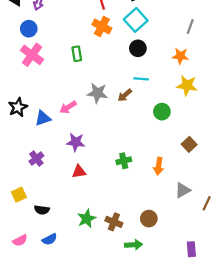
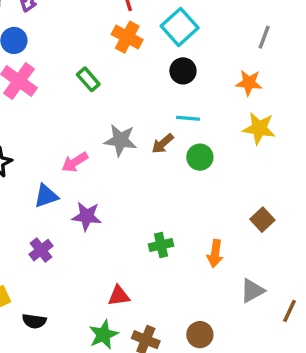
green rectangle: (77, 54) -> (88, 79), turned -32
green circle: (162, 112) -> (200, 157), moved
blue triangle: (43, 118) -> (46, 196), moved
purple cross: (36, 159) -> (41, 250), moved
red triangle: (79, 172) -> (119, 296), moved

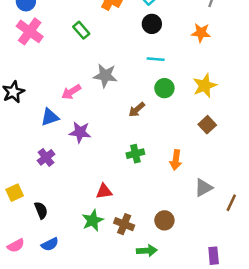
yellow star: (259, 128) -> (205, 86), moved, turned -30
brown arrow: (163, 144) -> (137, 110), moved
brown square: (262, 220) -> (207, 125), moved
black semicircle: (34, 321) -> (41, 210), turned -120

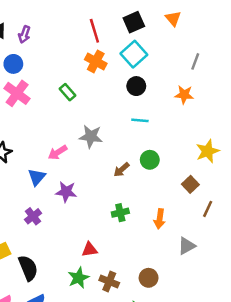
yellow star: (205, 86) -> (208, 151), moved
green circle: (164, 88) -> (150, 160), moved
blue triangle: (50, 117) -> (37, 177), turned -30
brown line: (231, 203) -> (208, 209), moved
black semicircle: (41, 210) -> (28, 268), size x1.5

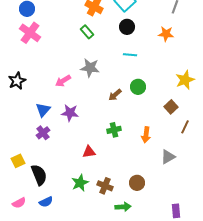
green rectangle: (67, 92) -> (87, 32), moved
blue triangle: (37, 177) -> (43, 110), moved
red triangle: (90, 250) -> (89, 152), moved

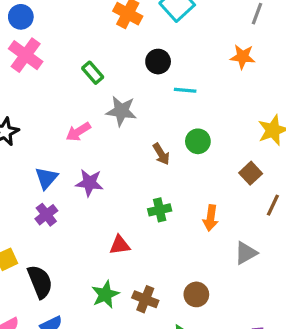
black circle: (127, 27) -> (158, 62), moved
green rectangle: (87, 32) -> (93, 73), moved
brown arrow: (115, 95) -> (161, 154), turned -80

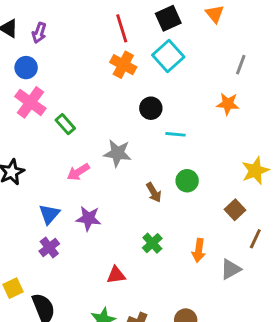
green rectangle: (93, 73) -> (65, 124), moved
green cross: (160, 210) -> (152, 243), turned -30
gray triangle: (246, 253) -> (231, 269), moved

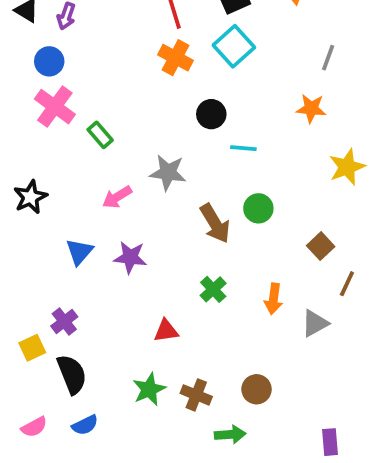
yellow star: (255, 171) -> (347, 167), moved
brown arrow: (154, 192) -> (215, 223), size x1.5
purple cross: (49, 247) -> (64, 321), moved

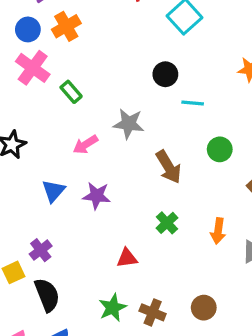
orange cross: (175, 58) -> (66, 26), moved, turned 32
green circle: (258, 208) -> (220, 149), moved

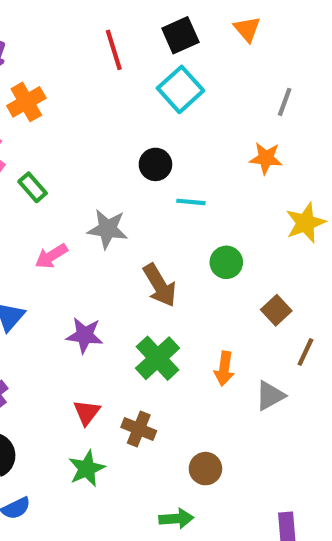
purple star: (97, 196) -> (85, 335), moved
green cross: (167, 223) -> (158, 358), size x1.5
red triangle: (127, 258) -> (87, 412), moved, turned -45
brown cross: (153, 312) -> (139, 429), moved

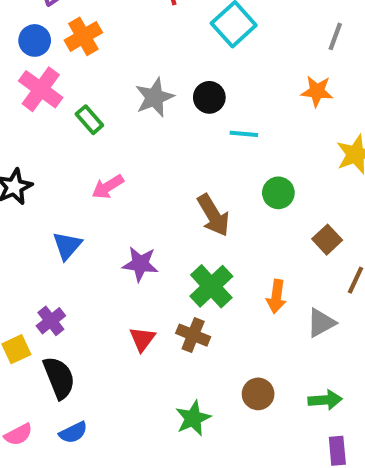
gray star: (108, 229) -> (154, 97), moved, turned -30
brown cross: (139, 429) -> (193, 335), moved
green star: (87, 469) -> (193, 418), moved
green arrow: (176, 519) -> (325, 400), moved

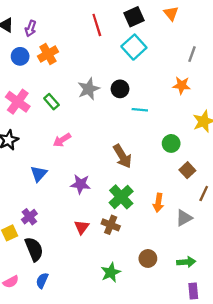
pink cross: (41, 89) -> (18, 102), moved
green circle: (278, 193) -> (171, 143), moved
blue semicircle: (73, 433) -> (42, 281), turned 140

